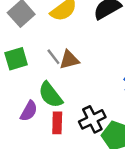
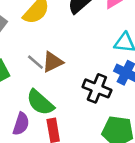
black cross: (92, 119) -> (97, 88), moved, turned -30

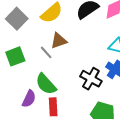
brown triangle: (53, 62) -> (59, 41), moved

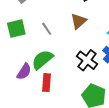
brown triangle: (59, 41) -> (79, 21), moved, turned -30
green semicircle: (46, 84) -> (42, 60), turned 85

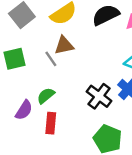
brown triangle: (79, 21) -> (64, 45), moved, turned 30
green semicircle: (42, 60) -> (46, 96), size x0.7

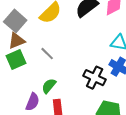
brown triangle: (64, 45) -> (17, 41), moved

